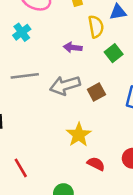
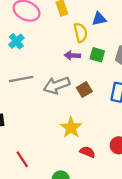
purple arrow: (73, 47) -> (72, 55), moved
green square: (114, 53) -> (97, 55), turned -32

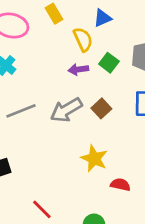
green square: (97, 55) -> (109, 63), turned 32

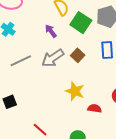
green square: (109, 63) -> (81, 23), size x1.5
purple arrow: (78, 69) -> (51, 31), moved, turned 64

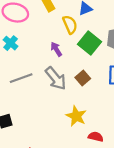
gray arrow: (53, 58) -> (56, 78), turned -100

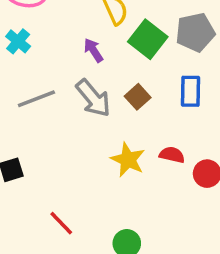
red semicircle: (96, 137) -> (172, 155), moved

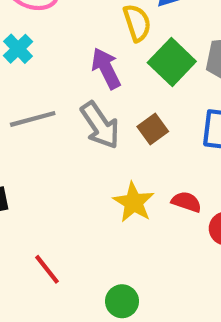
purple arrow: (93, 50) -> (106, 68), size x1.4

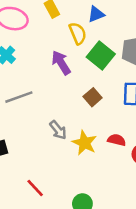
gray arrow: (100, 125) -> (58, 130), moved, size x0.7

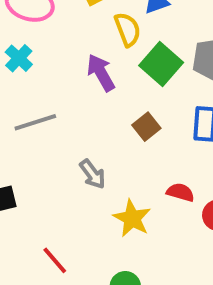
yellow star: (85, 143) -> (132, 218), moved

